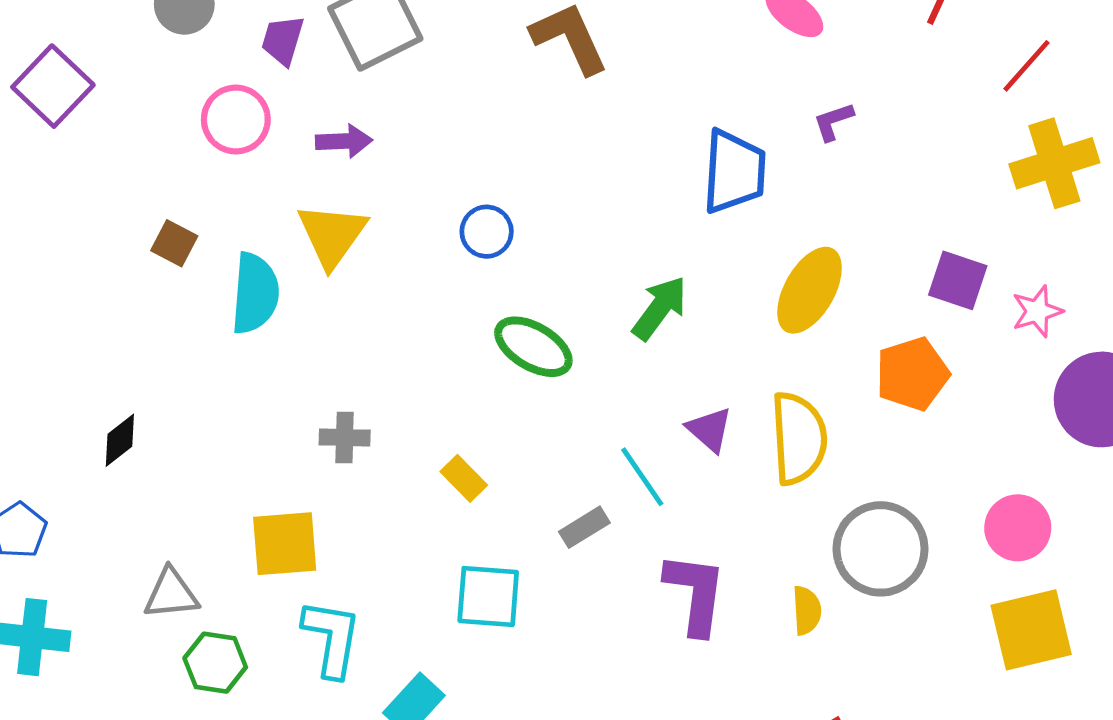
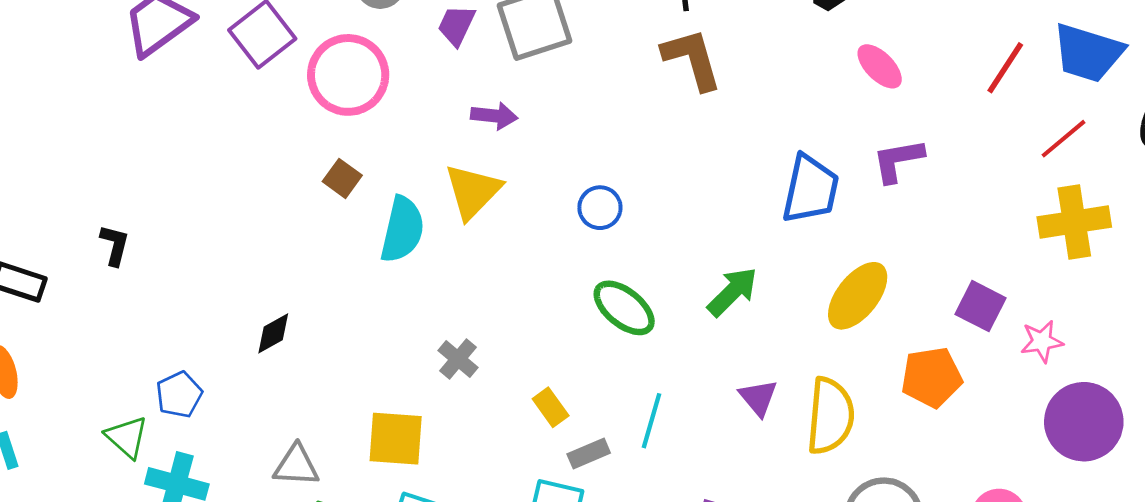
pink circle: (236, 119) -> (348, 75), moved, size x1.4
purple L-shape: (833, 122) -> (898, 160), size x1.5
gray cross: (345, 437) -> (458, 359), turned 30
cyan line: (642, 477) -> (652, 421), moved, turned 42
gray rectangle: (584, 527) -> (589, 454), moved

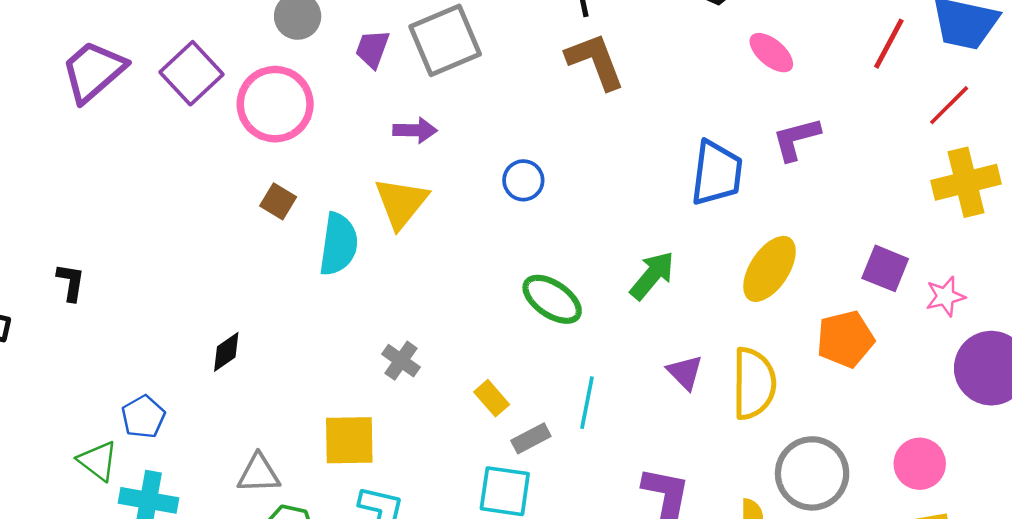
blue circle: (600, 208) -> (523, 180), moved

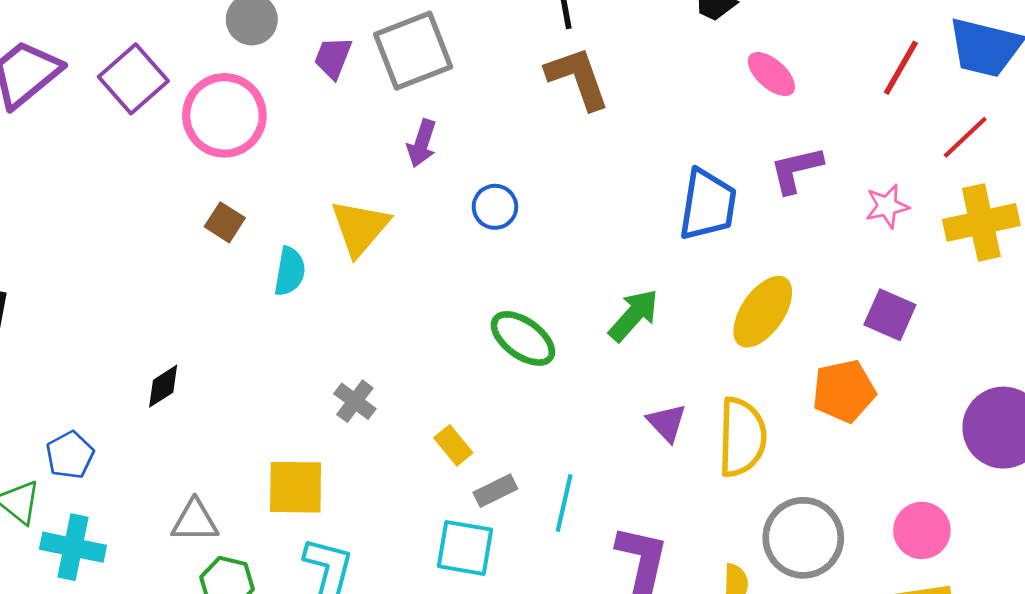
purple arrow: (415, 130) -> (422, 143), moved, turned 105
cyan semicircle: (338, 244) -> (290, 271), size x0.7
pink star: (945, 296) -> (887, 206), moved
cyan line: (587, 403) -> (564, 503), moved

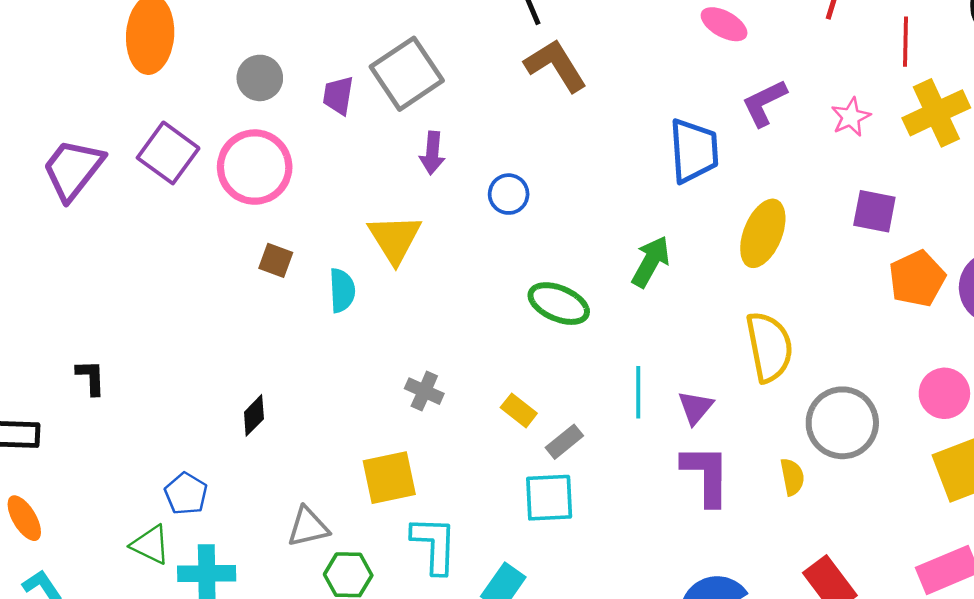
red line: (965, 137) -> (906, 42), turned -33
orange pentagon: (844, 391) -> (917, 279), moved
purple triangle: (667, 423) -> (695, 407), moved, turned 36
cyan line: (564, 503) -> (638, 392), moved

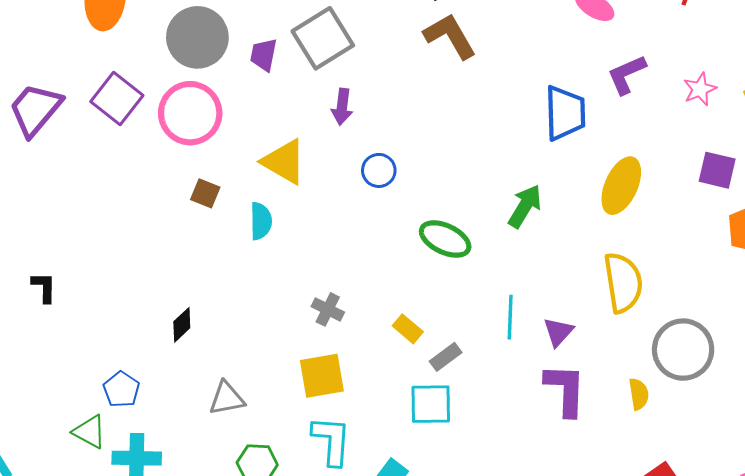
gray circle: (260, 78) -> (197, 37), size x1.6
blue circle: (509, 194) -> (379, 170), moved
yellow triangle: (395, 239) -> (284, 162), moved, turned -30
yellow square: (389, 478) -> (322, 376), moved
gray triangle: (308, 527) -> (227, 398), moved

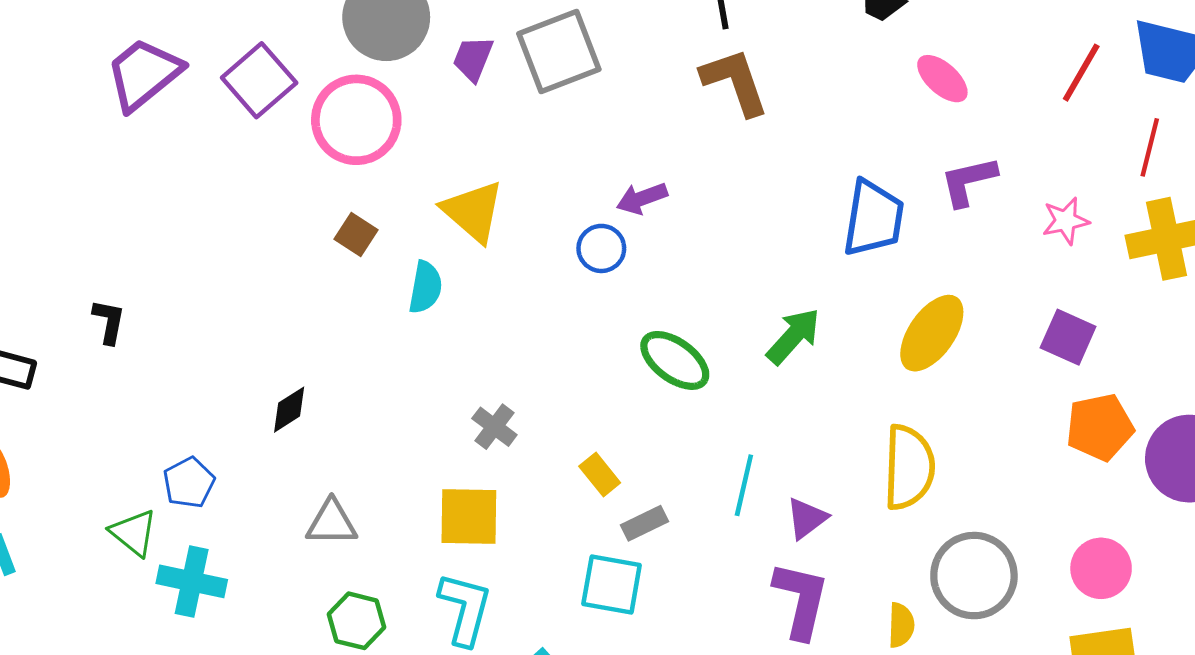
purple arrow: (342, 107) -> (642, 198), moved, turned 52

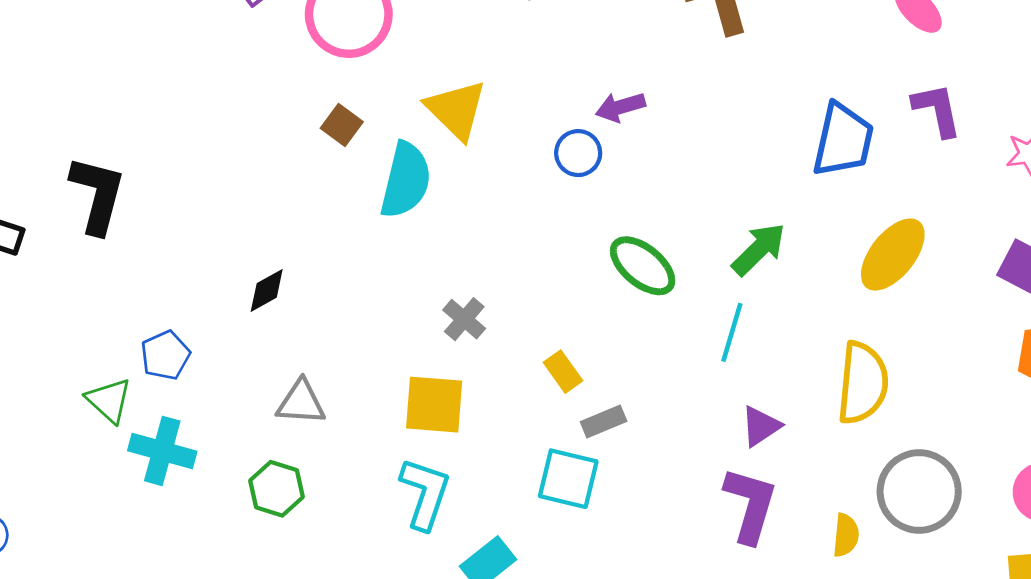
purple L-shape: (968, 181) -> (937, 110), turned 88
cyan semicircle: (425, 287) -> (406, 180), size x1.5
black L-shape: (109, 322) -> (97, 195), size x1.8
cyan line: (744, 485) -> (732, 332), moved
green hexagon: (357, 621) -> (277, 489), moved

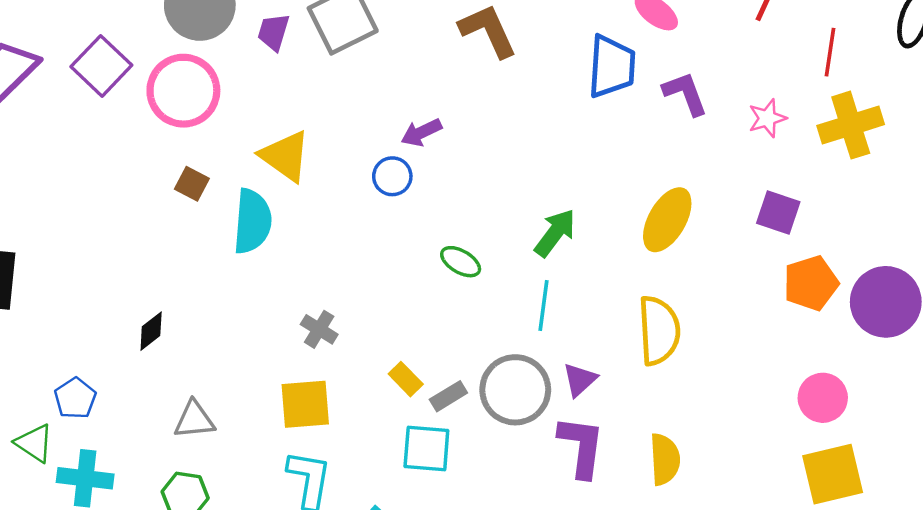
blue trapezoid: (843, 140) -> (612, 67), moved
green ellipse: (643, 266) -> (461, 262), size x0.7
yellow rectangle: (563, 372) -> (406, 379), moved
gray circle: (919, 491) -> (515, 390), moved
yellow semicircle: (846, 535) -> (665, 459), size x1.4

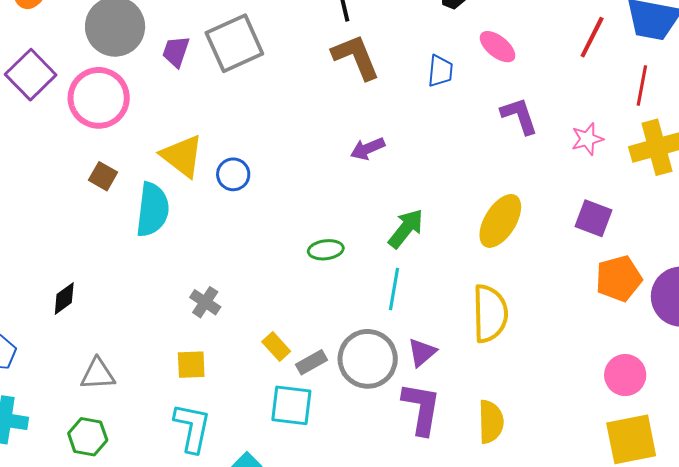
blue trapezoid: (612, 67) -> (440, 71), moved, size x0.6
purple arrow: (421, 132) -> (368, 149), moved
blue circle: (392, 176) -> (233, 174), moved
green ellipse: (461, 262) -> (326, 250), turned -40
yellow square: (305, 404) -> (191, 365), size x0.7

